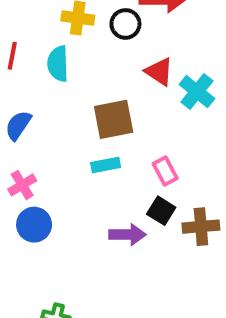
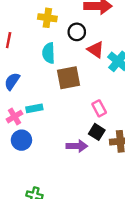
black circle: (125, 24) -> (77, 32), moved
cyan semicircle: (58, 64) -> (49, 53), moved
cyan rectangle: (106, 165) -> (34, 108), moved

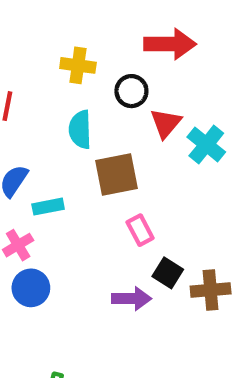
red triangle: (96, 50) -> (166, 123), turned 36
cyan rectangle: (34, 108) -> (48, 207), moved
pink rectangle: (99, 108) -> (140, 230), moved

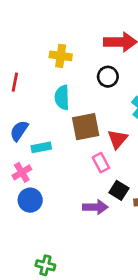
black circle: (131, 91) -> (108, 77), moved
red triangle: (166, 123) -> (118, 139), moved

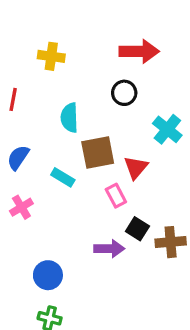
yellow cross: (61, 56) -> (51, 56), moved
cyan rectangle: (41, 147) -> (63, 177), moved, turned 42
blue circle: (30, 200) -> (48, 275), moved

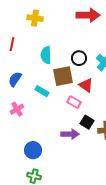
black circle: (124, 93) -> (79, 58), moved
red triangle: (136, 167) -> (86, 85), turned -35
pink rectangle: (116, 196) -> (74, 102), turned -32

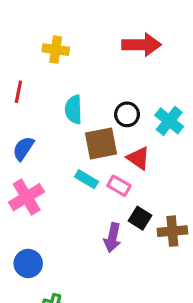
cyan rectangle: (42, 91) -> (87, 179), moved
pink cross: (17, 109) -> (27, 197), size x1.5
purple arrow: (70, 134) -> (112, 238), turned 102
blue circle: (33, 150) -> (28, 263), moved

